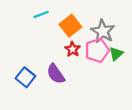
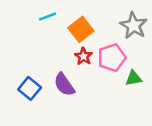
gray star: (103, 31) -> (134, 26), moved
green triangle: (116, 54) -> (134, 78), moved, turned 32

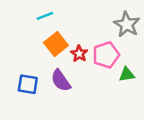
orange square: (81, 29) -> (56, 44), moved
blue square: (30, 88) -> (28, 84), turned -30

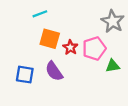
orange square: (56, 44) -> (50, 39), turned -36

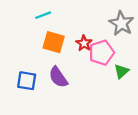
red star: (70, 47) -> (84, 43), moved
green triangle: (113, 66) -> (121, 71), turned -32

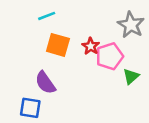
purple semicircle: (58, 77) -> (45, 83), moved
blue square: (27, 81) -> (30, 108), moved

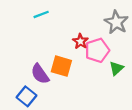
orange square: (58, 45) -> (61, 66), moved
blue square: (30, 108) -> (27, 96), turned 30

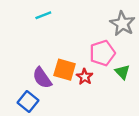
red star: (80, 41) -> (85, 77), moved
green triangle: (116, 68) -> (122, 72), turned -32

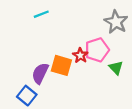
red star: (85, 77) -> (80, 55), moved
purple semicircle: (42, 78) -> (40, 73), turned 60

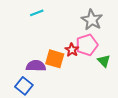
gray star: (116, 22) -> (92, 20), moved
purple semicircle: (40, 73) -> (36, 66), turned 66

